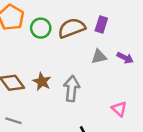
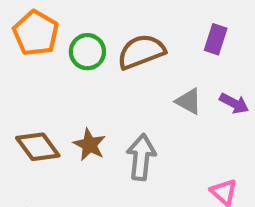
purple rectangle: (101, 25) -> (216, 39), moved
gray triangle: (99, 57) -> (189, 101), turned 42

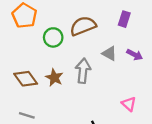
green circle: (87, 52) -> (53, 37), moved
gray arrow: (141, 157) -> (83, 71), moved

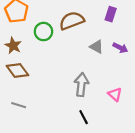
gray arrow: (83, 71) -> (81, 85), moved
brown star: (54, 78) -> (13, 46), moved

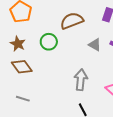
green circle: (43, 32) -> (49, 42), moved

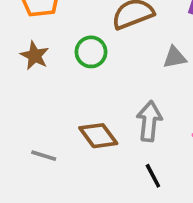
gray triangle: (95, 45) -> (175, 57), turned -40
brown diamond: (22, 67) -> (98, 136), moved

